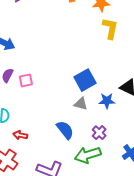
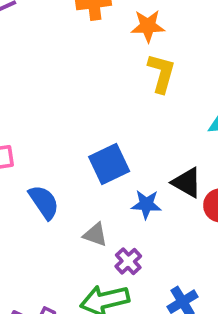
gray triangle: (81, 104) -> (95, 235), moved
blue semicircle: (65, 130) -> (44, 202), moved

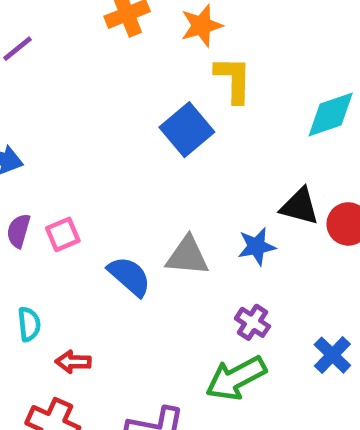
blue square: (109, 164) -> (187, 130), moved
gray triangle: (95, 235) -> (187, 256), moved, size x1.4

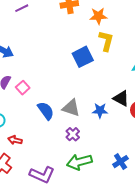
pink square: (63, 234) -> (23, 88), turned -32
purple cross: (252, 322) -> (73, 134), moved

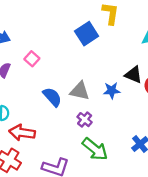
pink square: (23, 88) -> (32, 59), moved
red arrow: (15, 140) -> (22, 133), size x1.6
green arrow: (79, 162) -> (95, 149), turned -120

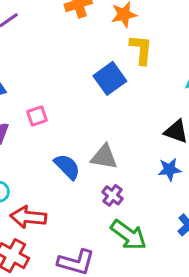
pink square: (32, 59) -> (37, 116), turned 32
blue star: (112, 90) -> (169, 169), moved

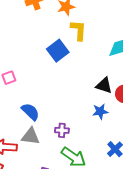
gray triangle: (104, 157) -> (31, 136), moved
purple cross: (112, 195) -> (62, 130), turned -32

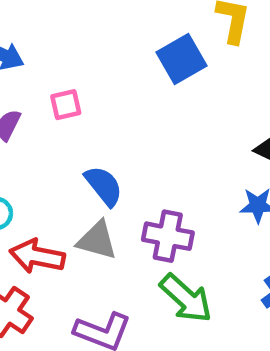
purple cross: (62, 130) -> (168, 236), size x1.5

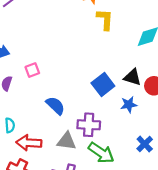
blue square: (181, 59) -> (103, 84), moved
gray triangle: (97, 240) -> (67, 141), moved

